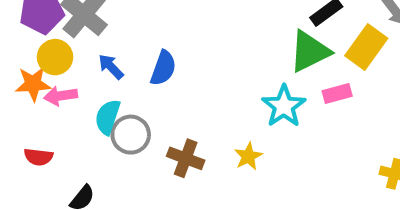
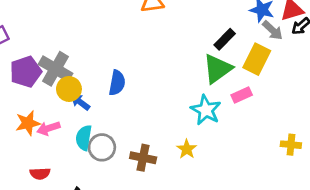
yellow circle: (55, 57) -> (69, 89), moved
blue semicircle: (163, 68) -> (117, 83), moved

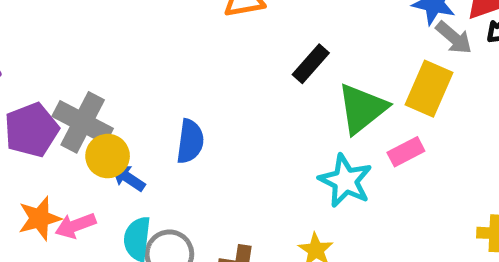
black rectangle: (225, 39) -> (311, 64), moved

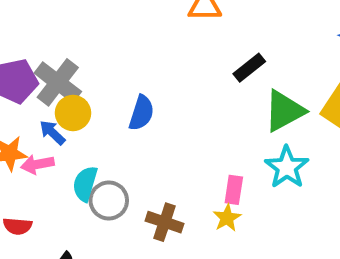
pink rectangle: (406, 152) -> (234, 190), moved, turned -64
blue arrow: (128, 178) -> (52, 133), moved
cyan star: (345, 181) -> (287, 167), moved

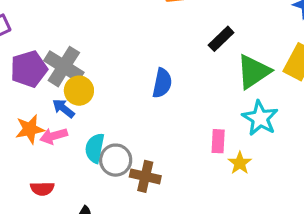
blue semicircle: (141, 113) -> (162, 83), moved
yellow star: (227, 218) -> (240, 163), moved
brown cross: (165, 222) -> (145, 176), moved

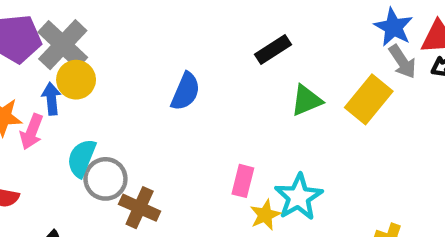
green triangle: (253, 72) -> (306, 100), size x0.7
blue arrow: (63, 108) -> (51, 99), turned 35
cyan star: (260, 118) -> (299, 197), moved
pink arrow: (54, 136) -> (32, 132), turned -64

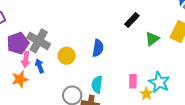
yellow circle: (76, 80) -> (67, 56), moved
pink arrow: (32, 132) -> (26, 59), moved
cyan semicircle: (82, 158) -> (97, 84), moved

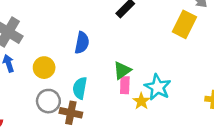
green triangle: (152, 39) -> (122, 70), moved
yellow circle: (67, 56) -> (44, 68), moved

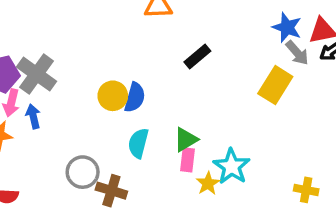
yellow circle: (44, 68) -> (113, 96), moved
cyan semicircle: (80, 88) -> (138, 143), moved

